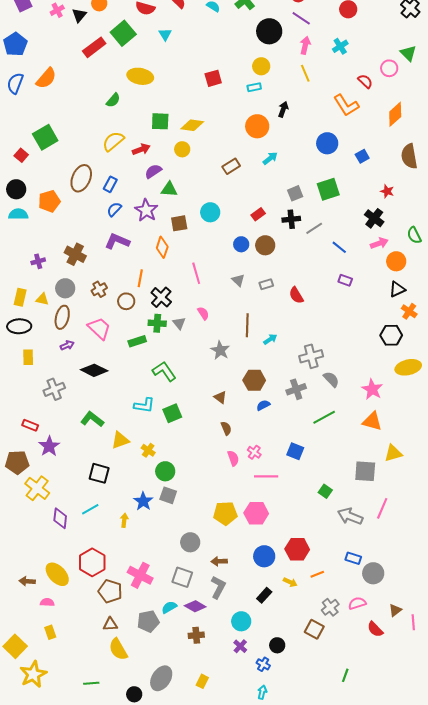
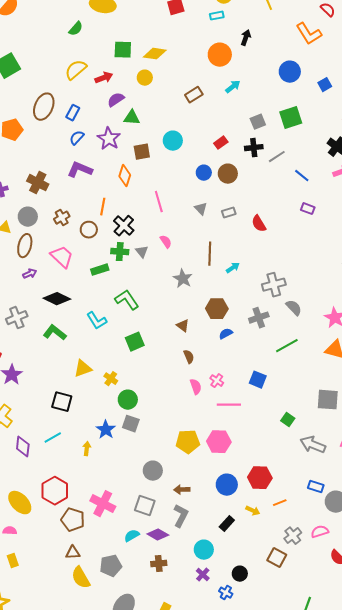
cyan L-shape: (144, 405) -> (97, 321), moved, turned 50
green L-shape: (92, 419) -> (55, 333), moved
gray pentagon: (148, 621) -> (111, 566), moved

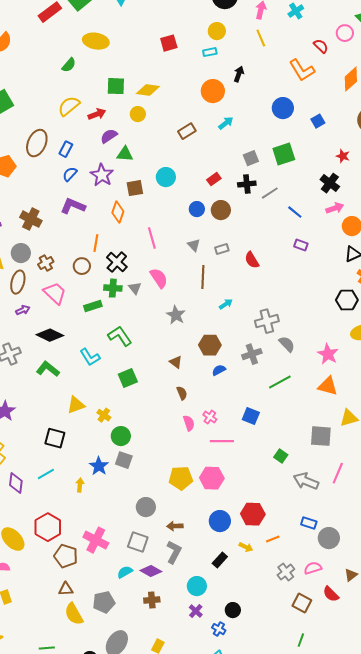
brown cross: (62, 218) -> (46, 263), moved
pink semicircle: (166, 242) -> (159, 278), size x1.5
brown line: (210, 254) -> (203, 277), moved
brown square: (277, 558) -> (302, 603), moved

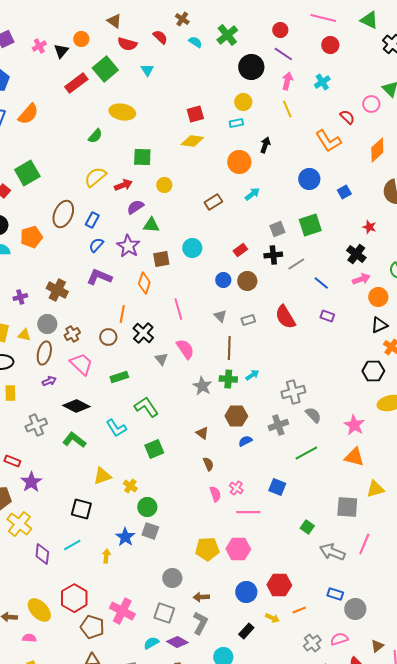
yellow diamond: (148, 90) -> (192, 141), moved
red semicircle: (252, 260) -> (285, 317), moved, size x1.4
green cross: (113, 288) -> (228, 379), moved

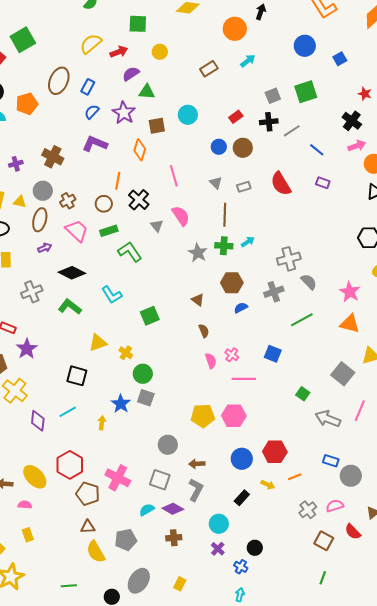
green rectangle: (119, 377) -> (109, 231), moved
green L-shape: (146, 407) -> (130, 252), moved
gray square: (347, 507) -> (343, 374), turned 35

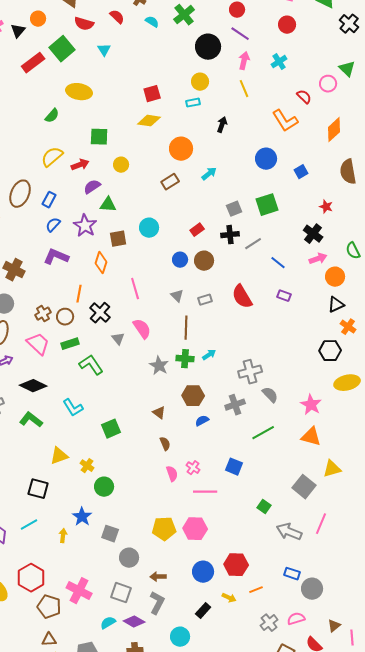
orange circle: (235, 29) -> (181, 149), moved
brown cross: (68, 201) -> (43, 314), moved
gray square: (146, 398) -> (110, 534), moved

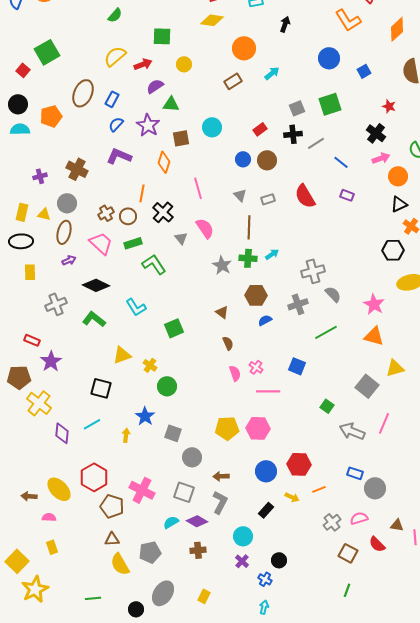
brown triangle: (334, 626) -> (397, 525), turned 48

